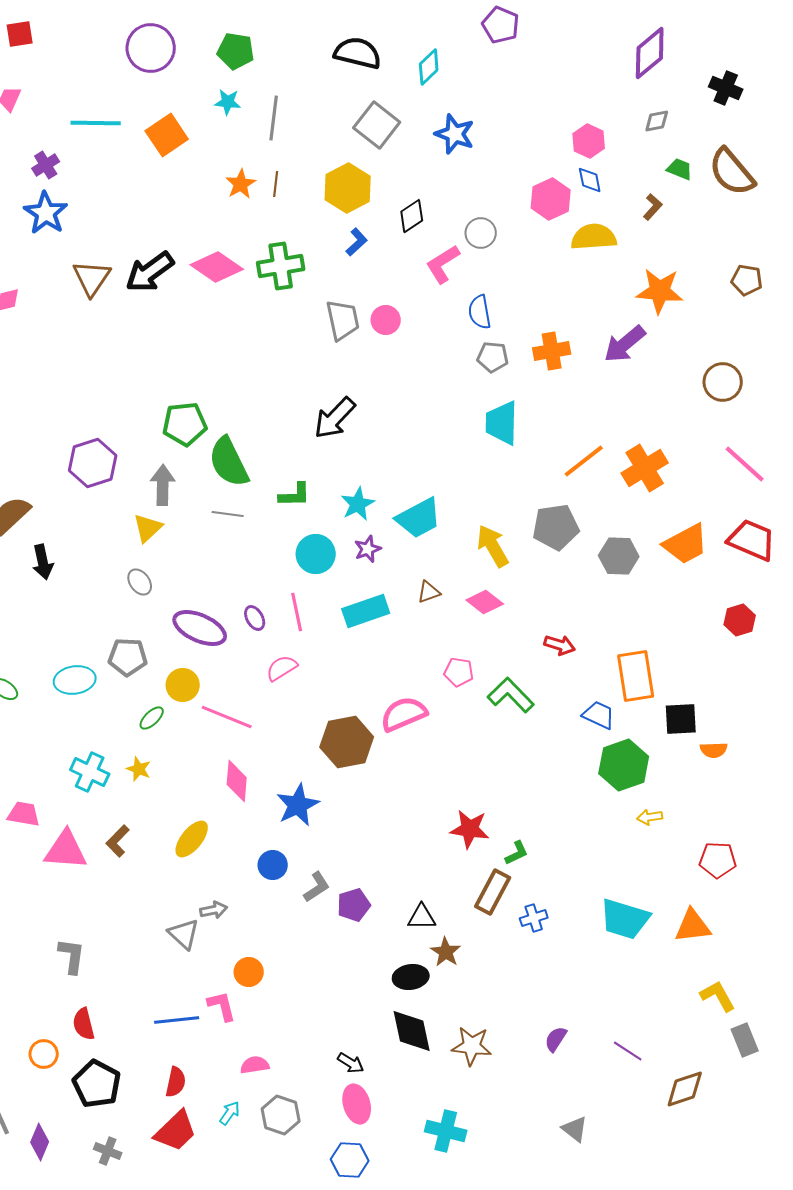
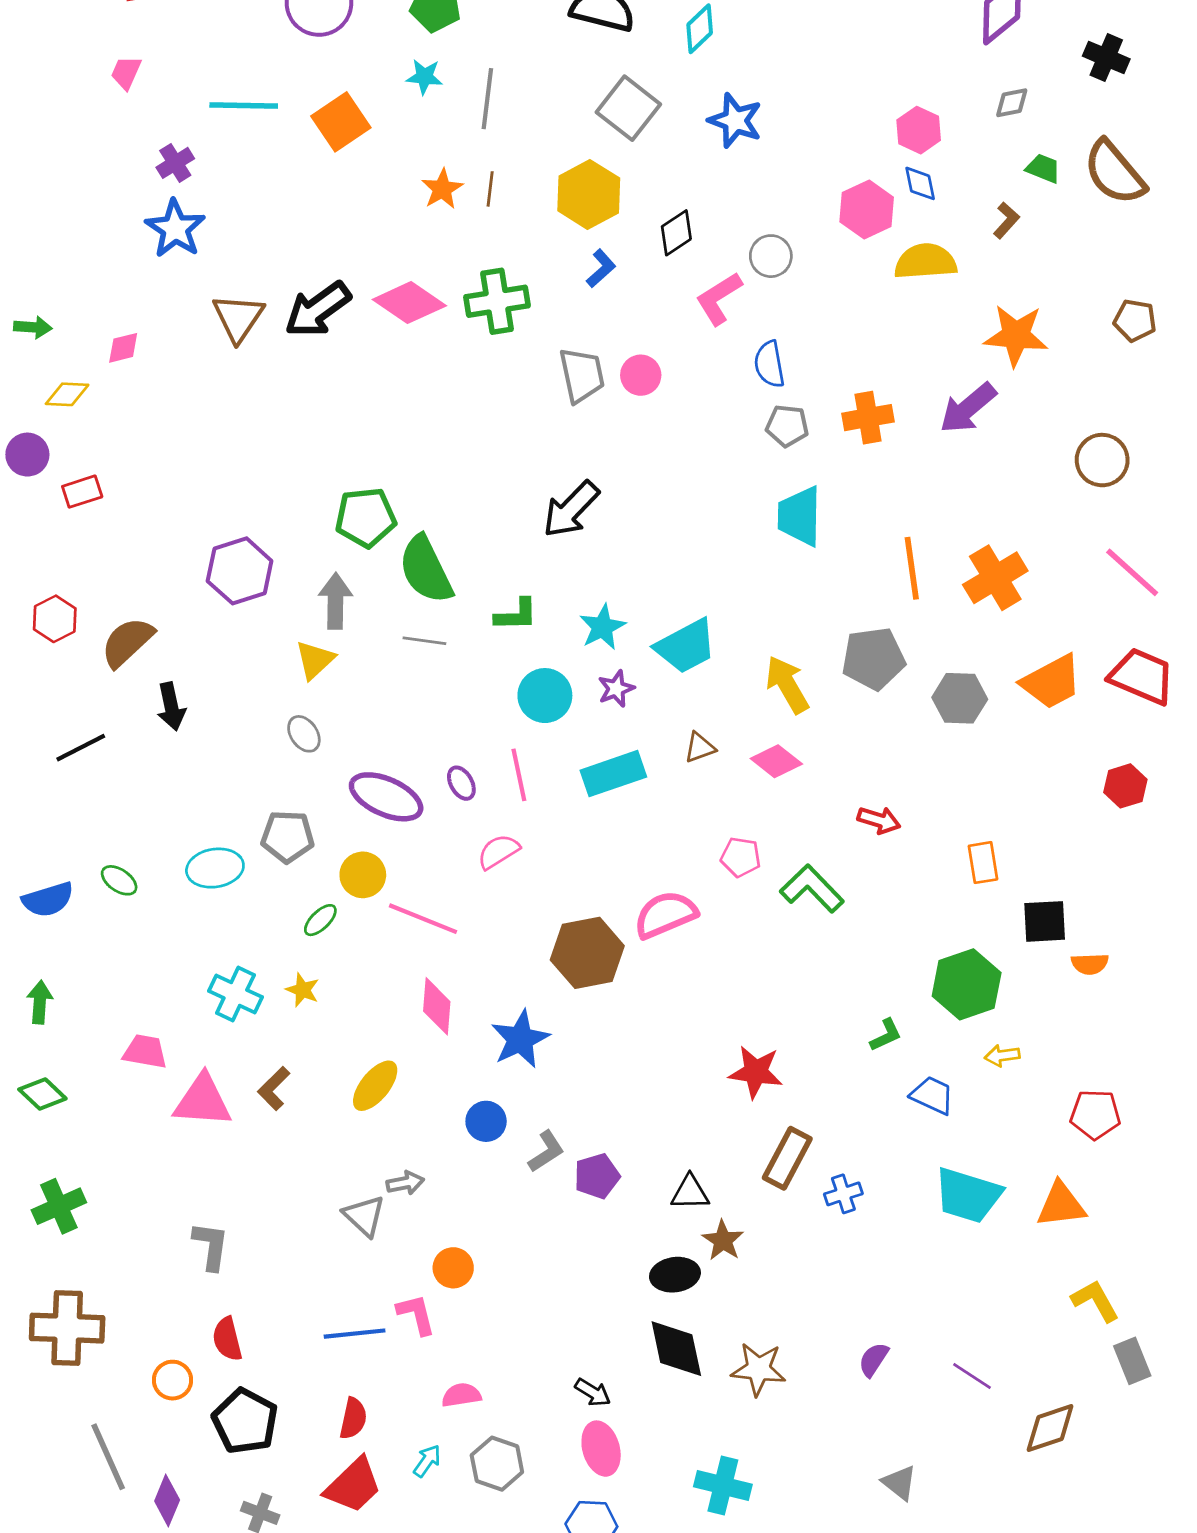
orange line: (584, 461) -> (912, 568), turned -60
orange rectangle: (636, 676) -> (983, 863), size x0.6
blue trapezoid: (599, 715) -> (932, 1095), moved
green L-shape: (517, 853) -> (886, 1035), moved

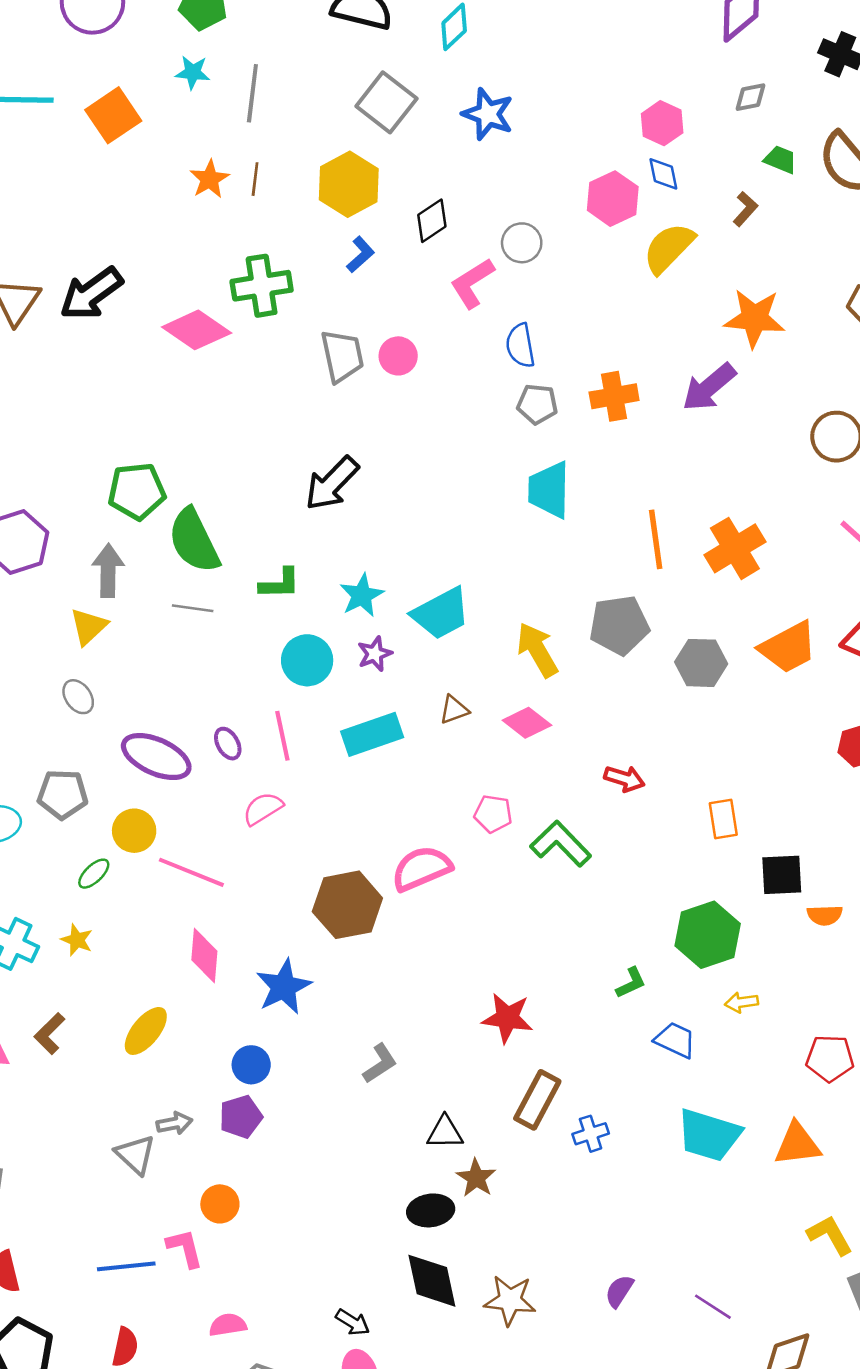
yellow semicircle: (926, 262) -> (669, 248), turned -42
pink diamond: (409, 303) -> (197, 330), moved
gray L-shape: (546, 1151) -> (380, 1063), moved
purple pentagon: (597, 1176) -> (241, 1117), moved

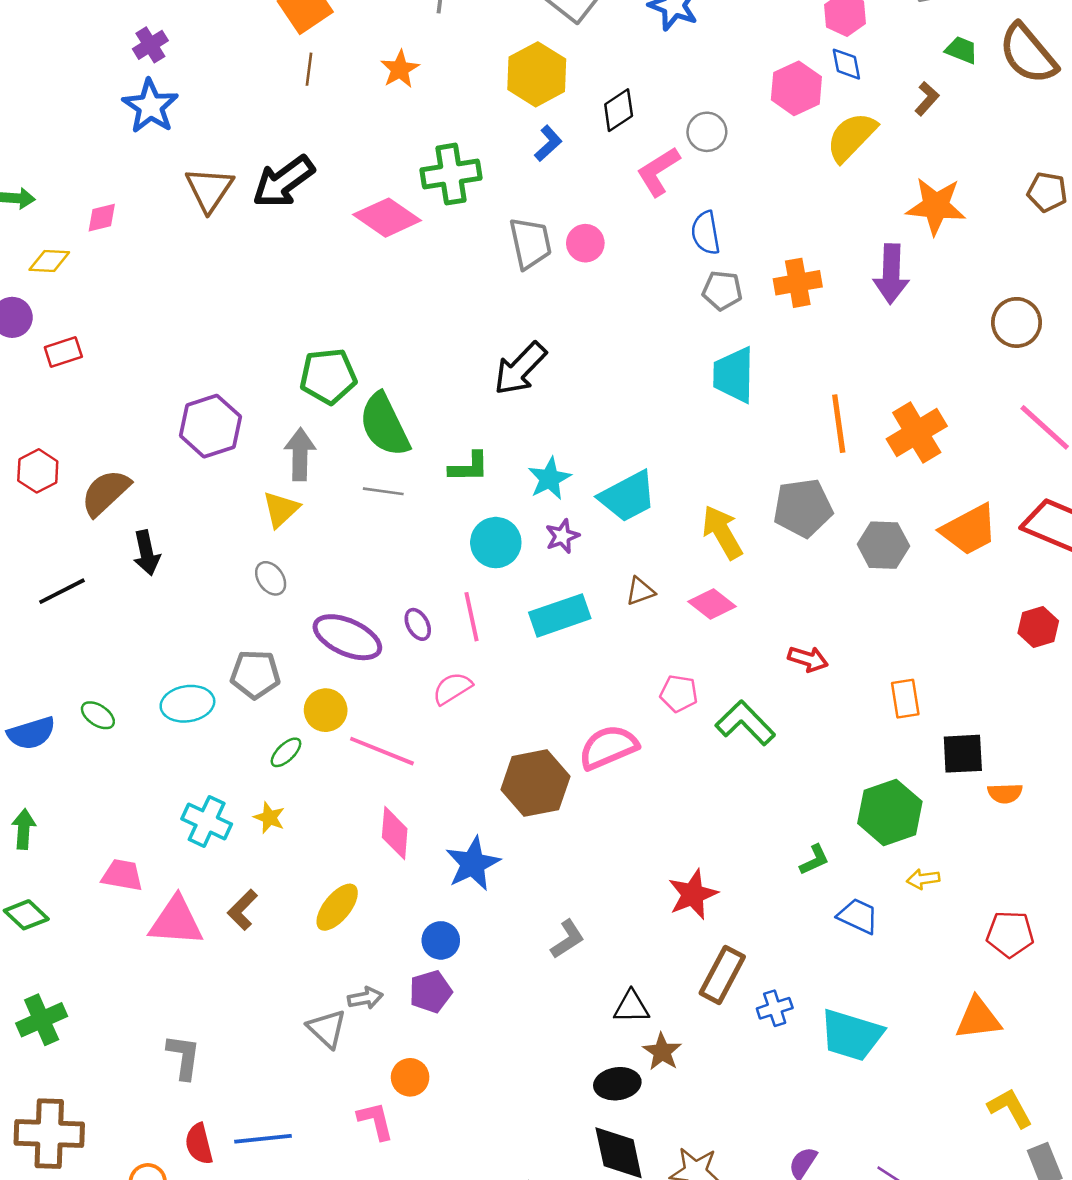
brown line: (255, 179) -> (309, 69), moved
purple arrow: (709, 387) -> (891, 274), turned -48
red star: (507, 1018) -> (693, 894), turned -30
cyan trapezoid: (709, 1135) -> (851, 1035), moved
blue line: (126, 1266) -> (263, 1139), moved

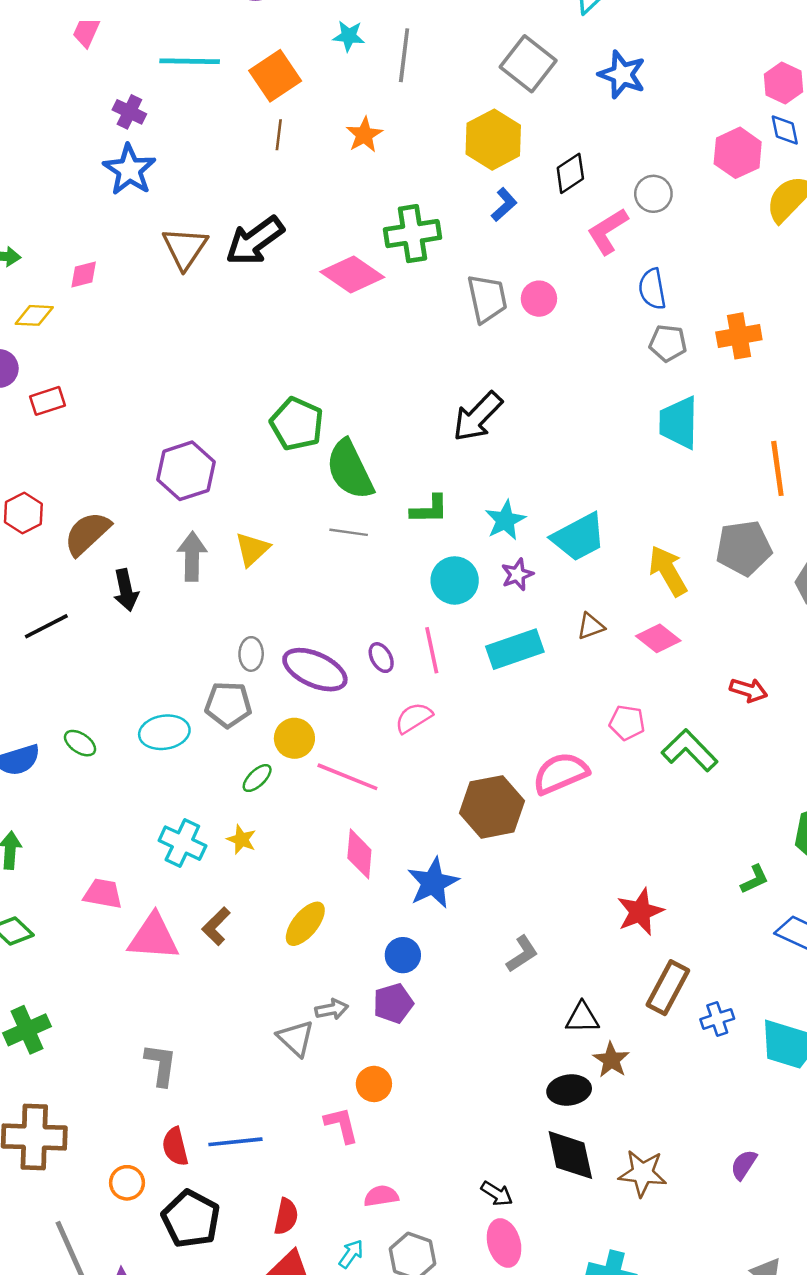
purple cross: (150, 45) -> (129, 112), turned -32
green pentagon: (328, 376) -> (297, 424), turned 30
gray arrow: (300, 454) -> (192, 556), moved
gray ellipse: (271, 578) -> (251, 654), moved, turned 36

